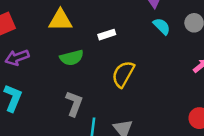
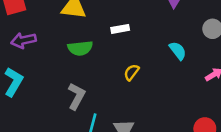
cyan semicircle: (162, 26) -> (178, 51), moved
yellow semicircle: (123, 74) -> (132, 72), size x0.6

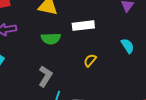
white rectangle: (120, 29) -> (83, 26), size x1.5

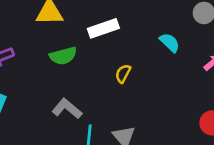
gray L-shape: (45, 76) -> (67, 109), turned -70

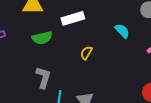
gray L-shape: (67, 109) -> (43, 77), turned 65

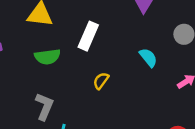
white rectangle: (73, 18) -> (88, 36), turned -55

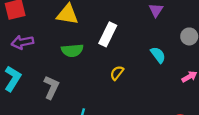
gray L-shape: (44, 106) -> (51, 87), moved

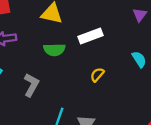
white rectangle: (108, 34) -> (90, 36), turned 40

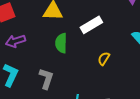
green semicircle: (54, 50) -> (61, 43), turned 102

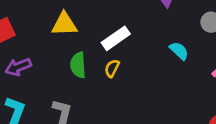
yellow semicircle: (104, 59) -> (112, 68), moved

